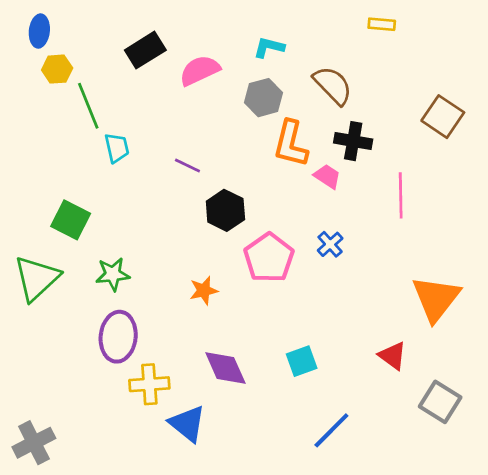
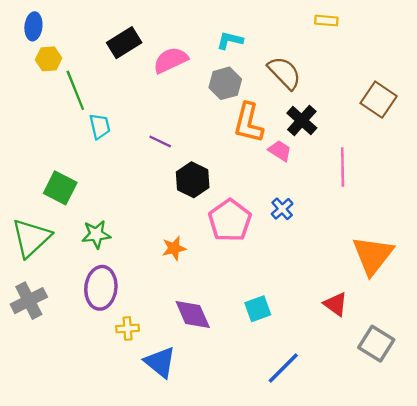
black cross: (353, 141) -> (302, 121), turned 32
yellow cross: (149, 384) -> (128, 328), size x0.7
gray cross: (34, 443) -> (29, 301), moved

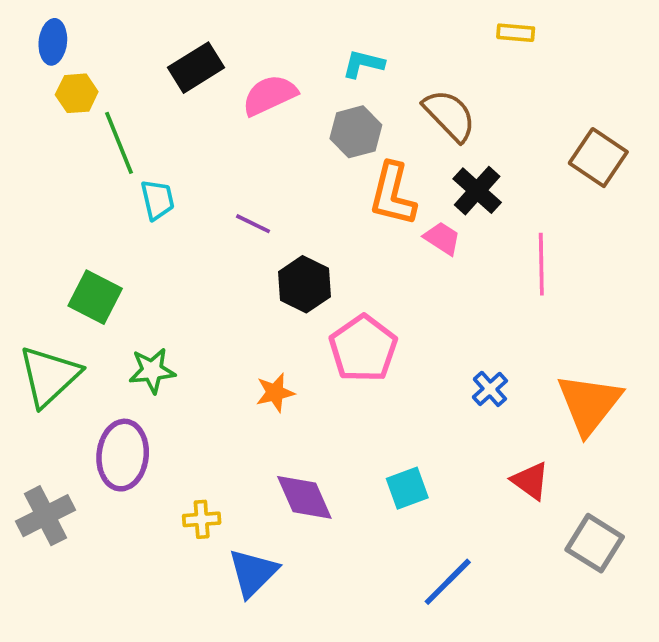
blue cross: (282, 209) -> (490, 389), moved
purple ellipse: (101, 288) -> (123, 455), moved
gray cross: (29, 301) -> (46, 516), moved
blue triangle: (160, 362) -> (253, 573), turned 36

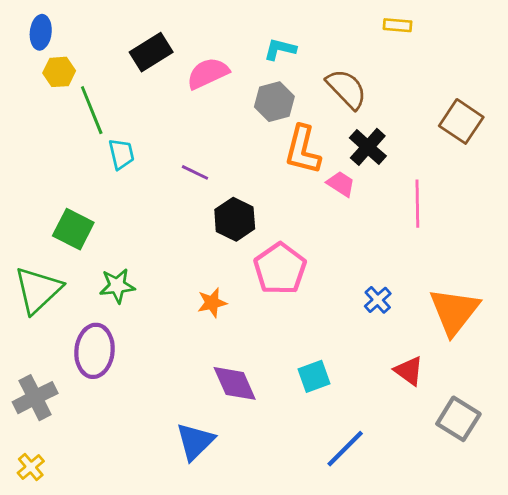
yellow cross: (202, 519) -> (31, 467), moved, turned -36

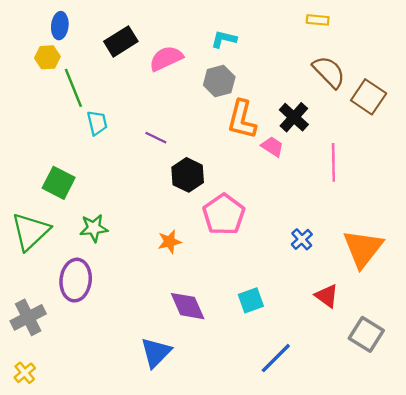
blue ellipse: (41, 32) -> (60, 26), moved
brown semicircle: (347, 89) -> (329, 72), moved

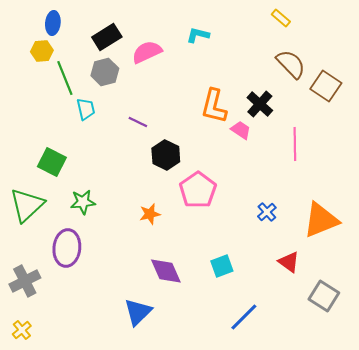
yellow rectangle: (318, 20) -> (281, 18), turned 36
gray hexagon: (219, 81) -> (105, 72), moved
orange triangle: (363, 248) -> (321, 220), turned 30

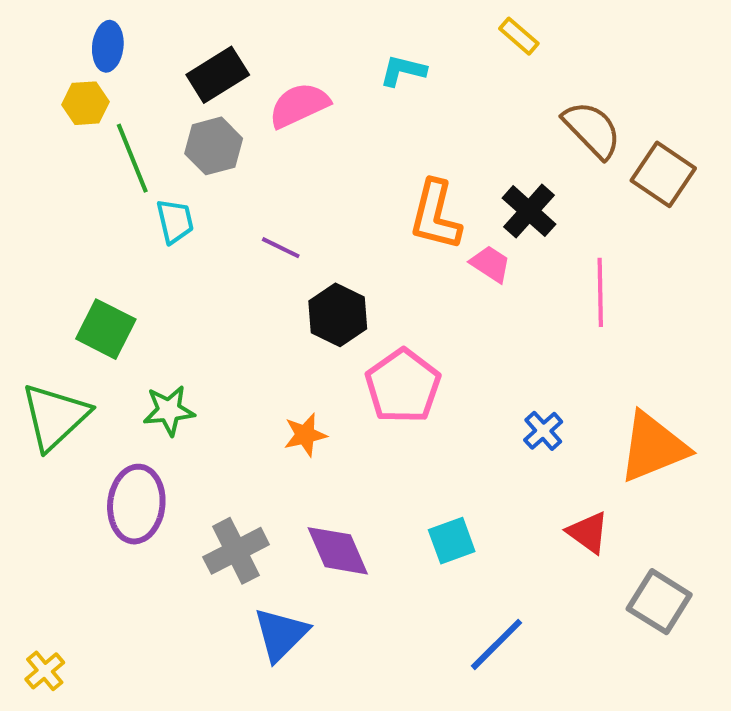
yellow rectangle: (281, 18) -> (519, 36), moved
gray cross: (25, 281) -> (236, 551), moved

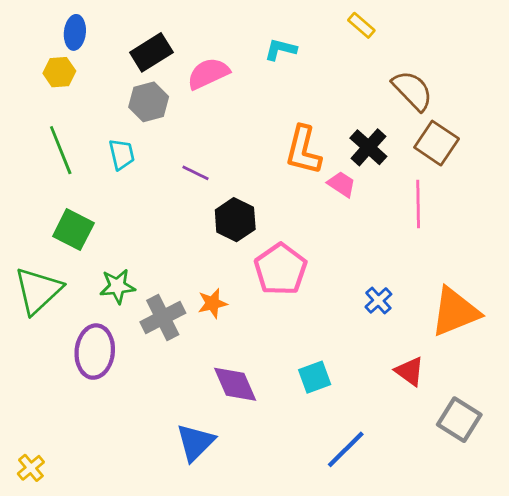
green line: (132, 158) -> (61, 150), moved
brown square: (663, 174) -> (437, 143), moved
gray cross: (236, 551) -> (163, 318), moved

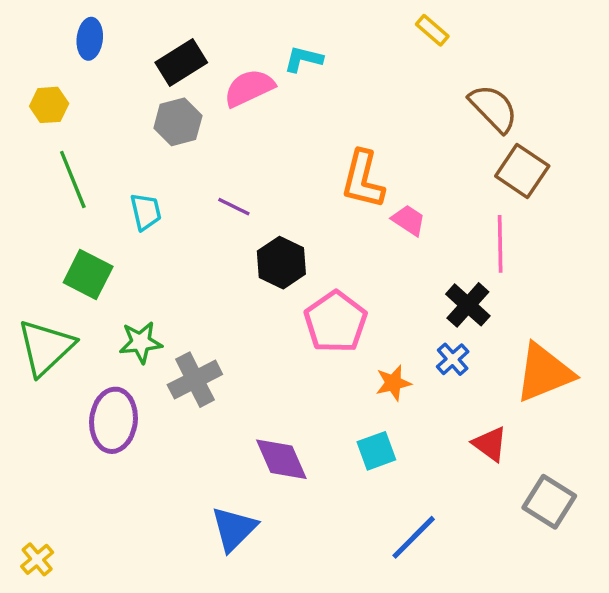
cyan L-shape: (281, 49) -> (303, 59), moved
yellow hexagon: (59, 72) -> (49, 105), moved
black cross: (368, 147) -> (468, 305), moved
cyan trapezoid: (122, 154) -> (146, 212), moved
orange star: (212, 303) -> (393, 383), moved

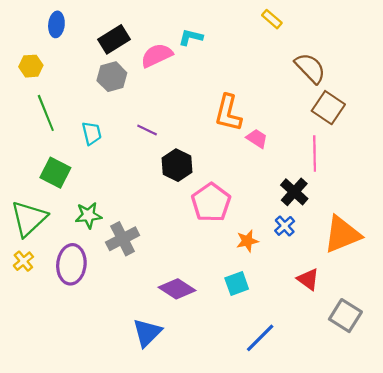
purple diamond: (281, 459) -> (177, 289), turned -33
yellow cross: (37, 559) -> (23, 261), moved

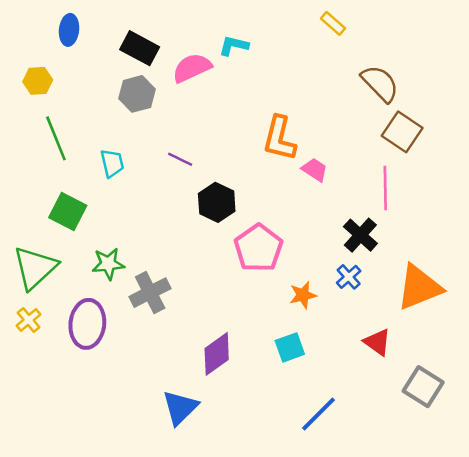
black rectangle: (114, 39) -> (140, 48), turned 60
purple diamond: (177, 289) -> (217, 354), turned -69

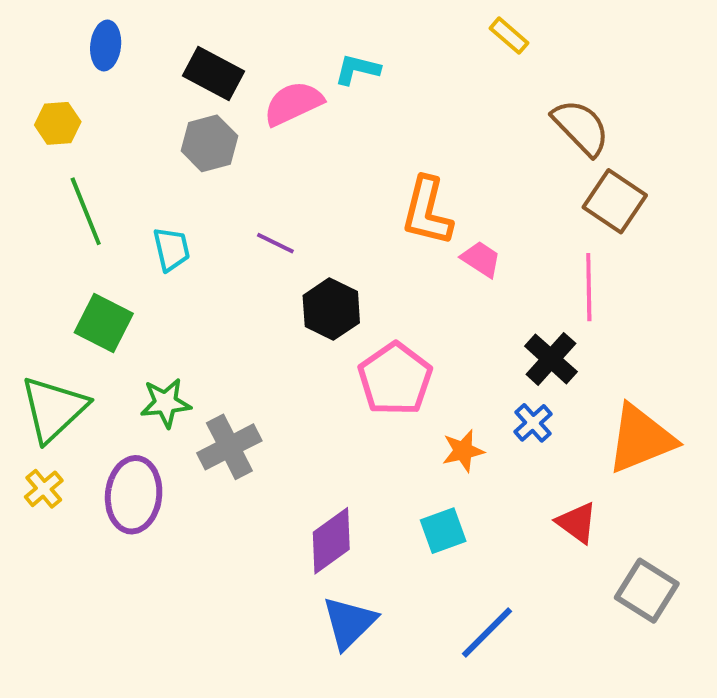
blue triangle: (180, 408) -> (349, 623), moved

